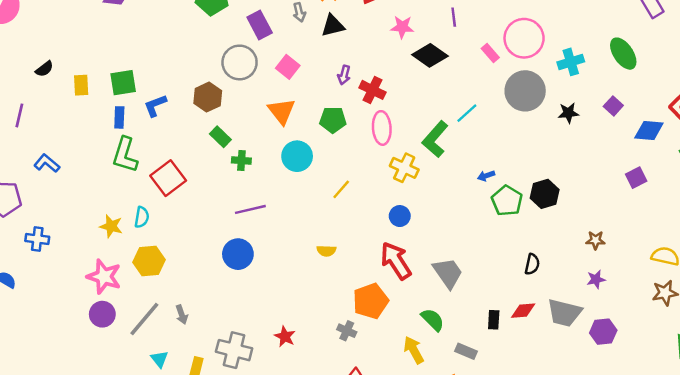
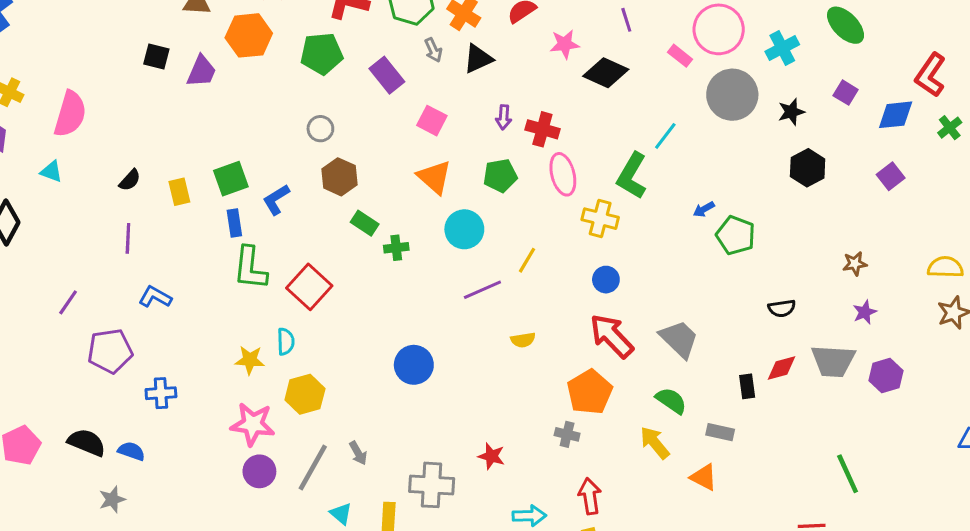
gray circle: (240, 62) -> (320, 129), moved, size x0.6
purple line: (19, 115) -> (128, 238), moved
black hexagon: (545, 194) -> (808, 168), moved
purple line: (250, 209) -> (482, 290), moved
black semicircle: (532, 264) -> (782, 308), turned 80

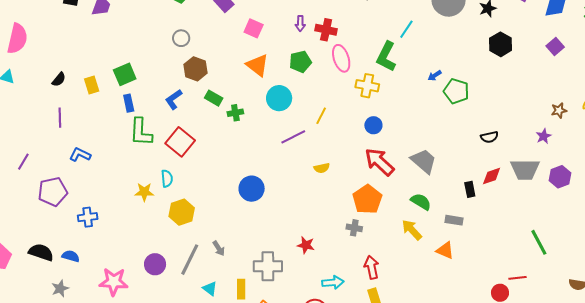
blue L-shape: (276, 200) -> (174, 99), moved
brown star: (855, 264) -> (559, 110), moved
pink star: (253, 424) -> (114, 282), moved

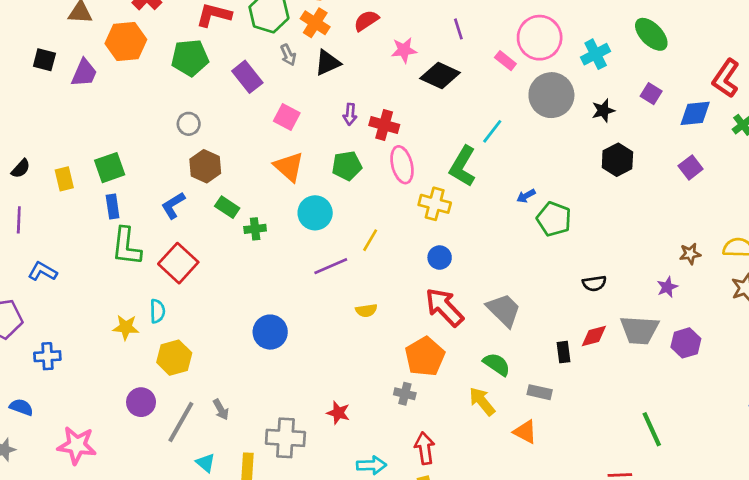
purple circle: (155, 264) -> (141, 402), moved

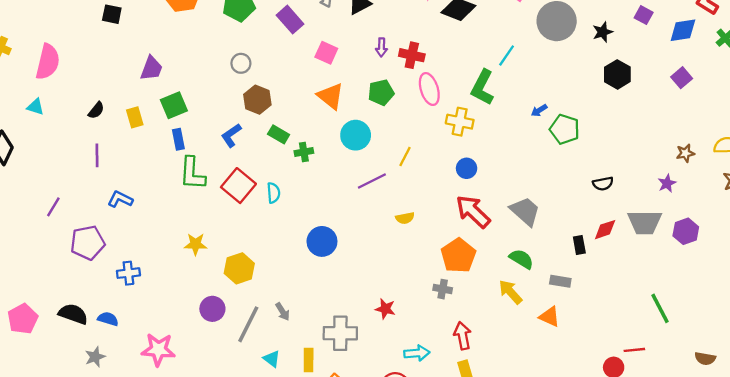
purple trapezoid: (84, 73) -> (151, 68), moved
cyan semicircle: (157, 311) -> (273, 193), moved

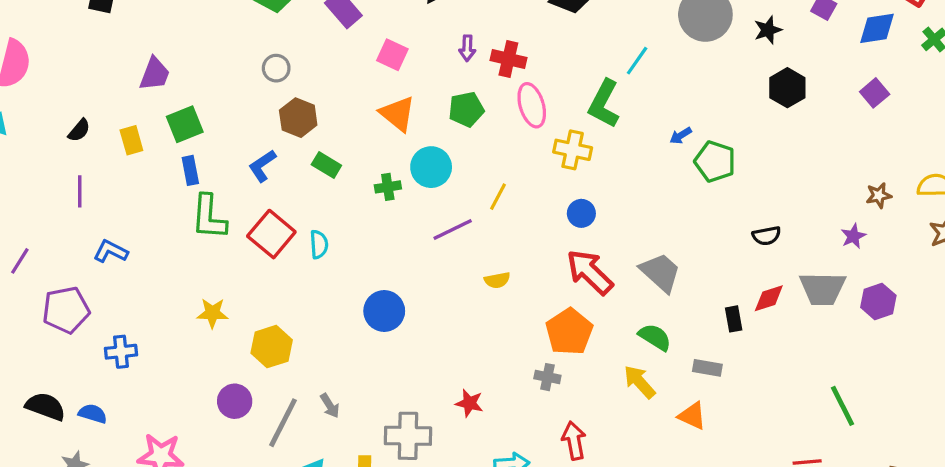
green cross: (304, 152) -> (388, 187), moved

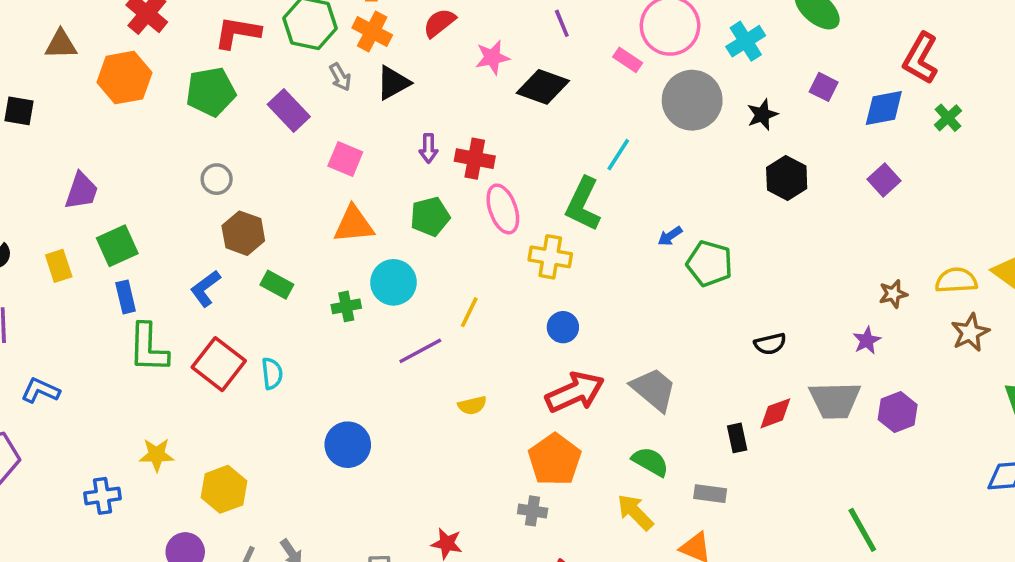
orange triangle: (397, 114) -> (354, 224), turned -42
red arrow: (590, 272) -> (575, 392), turned 114
blue cross: (121, 352) -> (103, 496), moved

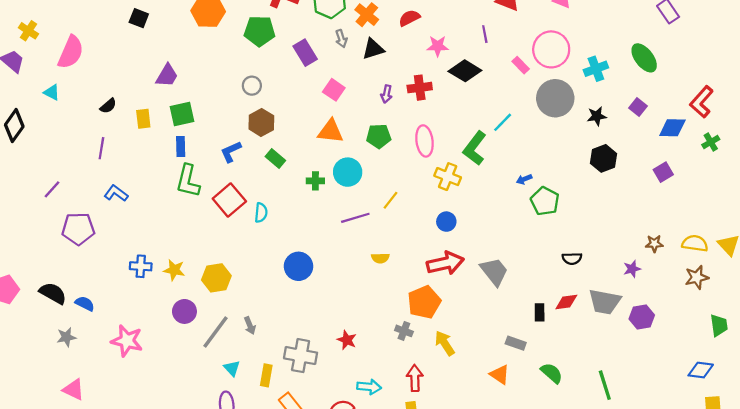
red cross: (475, 159) -> (420, 88), moved, turned -30
yellow star: (157, 455) -> (174, 270), moved
green semicircle: (650, 462) -> (552, 373), moved
yellow arrow: (635, 512) -> (445, 343), moved

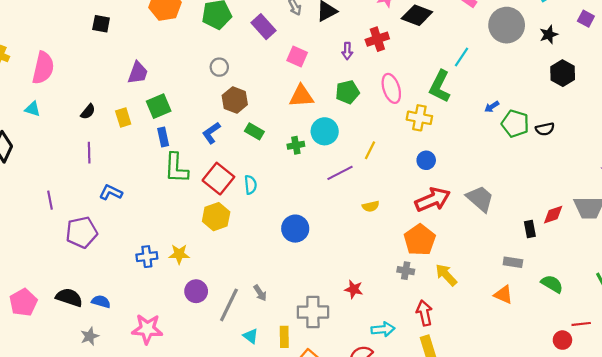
purple line: (52, 189) -> (50, 200), turned -42
black semicircle: (572, 259) -> (545, 129), moved
yellow hexagon: (216, 278) -> (216, 217), moved

